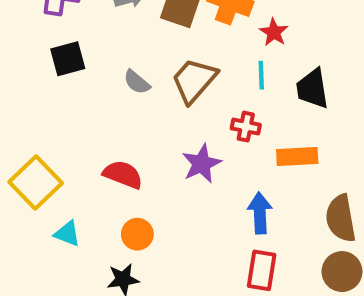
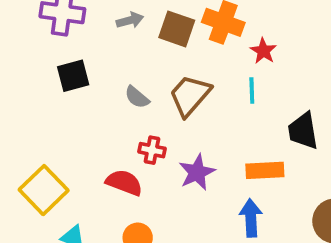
black trapezoid: (312, 89) -> (303, 131), moved
red cross: (246, 127) -> (152, 150), moved
orange rectangle: (297, 156) -> (265, 170), moved

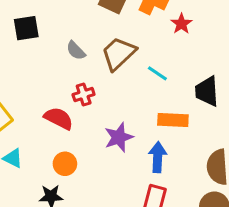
cyan line: (252, 91) -> (157, 73), moved, turned -60
red cross: (152, 150) -> (84, 94), turned -35
purple star: (197, 172) -> (119, 137), moved

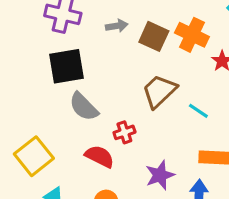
black square: (26, 28) -> (67, 66), size x1.4
gray semicircle: (76, 51) -> (84, 107), moved, size x1.5

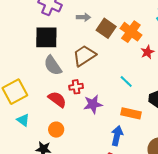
brown trapezoid: (159, 91) -> (84, 56), moved
purple star: (160, 175) -> (93, 104), moved

